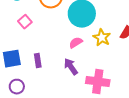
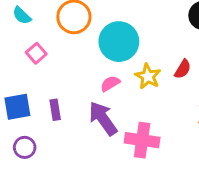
purple arrow: (71, 67) -> (103, 118), size x1.4

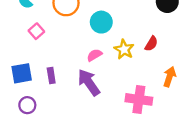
cyan circle: (119, 42) -> (101, 22), size x0.7
pink cross: (142, 140) -> (139, 99), moved

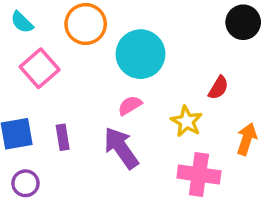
cyan circle: (101, 22) -> (141, 54), size x1.4
pink square: (36, 31) -> (40, 68), size x1.5
yellow star: (124, 49) -> (187, 121), moved

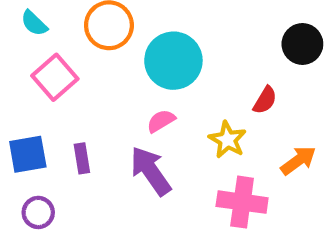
black circle: (243, 22) -> (302, 44), moved
orange arrow: (247, 139) -> (298, 160), turned 36

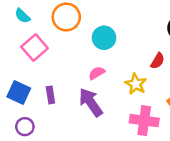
cyan circle: (173, 61) -> (104, 38), size x0.7
blue square: (28, 154) -> (19, 93), turned 35

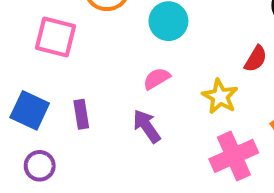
pink square: (35, 47) -> (55, 37), turned -35
purple arrow: (91, 102) -> (147, 126), size x0.7
pink cross: (144, 121) -> (234, 156), turned -32

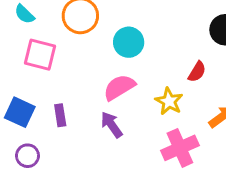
pink semicircle: (157, 79) -> (119, 87), size x1.5

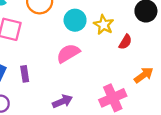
yellow star: (169, 101) -> (104, 25), moved
purple arrow: (111, 125) -> (62, 101), moved, turned 102

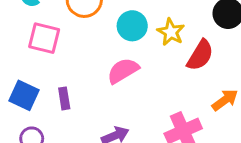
red semicircle: (125, 42) -> (200, 55), size x1.5

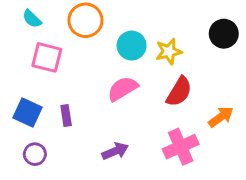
yellow star: (171, 32) -> (169, 52), turned 30
red semicircle: (200, 55) -> (179, 92), moved

